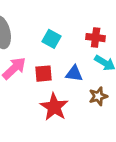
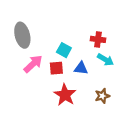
cyan square: (52, 39) -> (64, 50), moved
brown star: (98, 96) -> (102, 96), moved

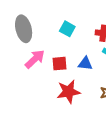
cyan square: (64, 50) -> (67, 29), moved
red star: (65, 95) -> (68, 92), turned 30

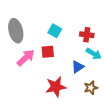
red square: (59, 64) -> (48, 52), moved
blue triangle: (85, 64) -> (78, 67), moved, turned -40

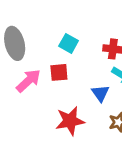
blue triangle: (78, 67) -> (100, 93), turned -32

